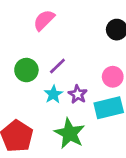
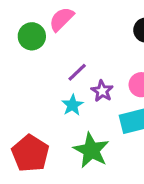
green circle: (26, 70) -> (32, 36), moved
purple star: (78, 94) -> (102, 91), moved

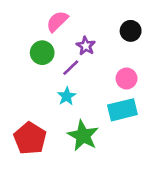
green circle: (32, 36) -> (42, 53), moved
purple star: (102, 91) -> (86, 46), moved

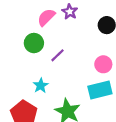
purple star: (86, 46) -> (70, 12), moved
cyan star: (67, 96) -> (41, 86), moved

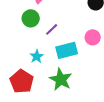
cyan rectangle: (100, 90) -> (67, 50), moved

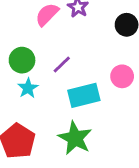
green circle: (31, 18) -> (22, 60), moved
cyan star: (37, 56) -> (28, 88), moved

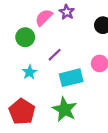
green circle: (22, 60) -> (25, 37), moved

